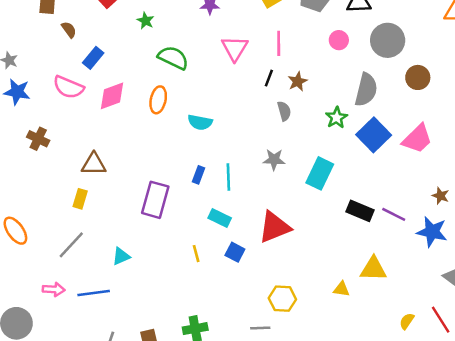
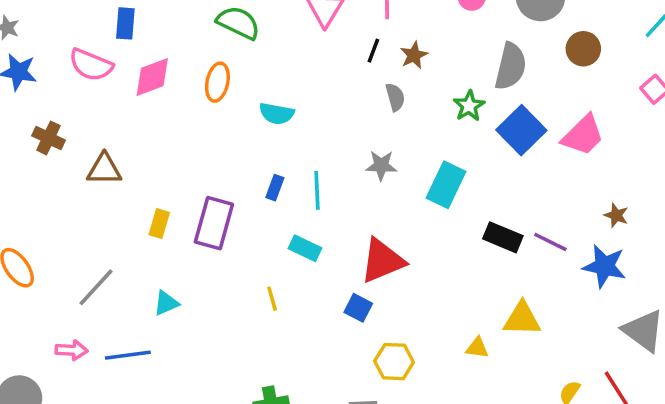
blue rectangle: (93, 58) -> (125, 23), turned -35
brown triangle: (94, 164) -> (104, 169), moved
yellow rectangle: (80, 199) -> (159, 224), moved
blue square: (235, 252) -> (358, 308), moved

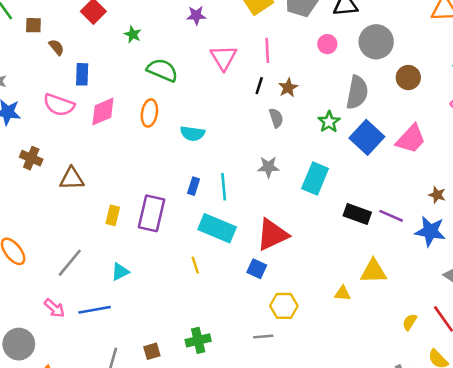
cyan rectangle: (305, 248) -> (217, 228), size x1.6
pink arrow: (72, 350) -> (54, 308), turned 40

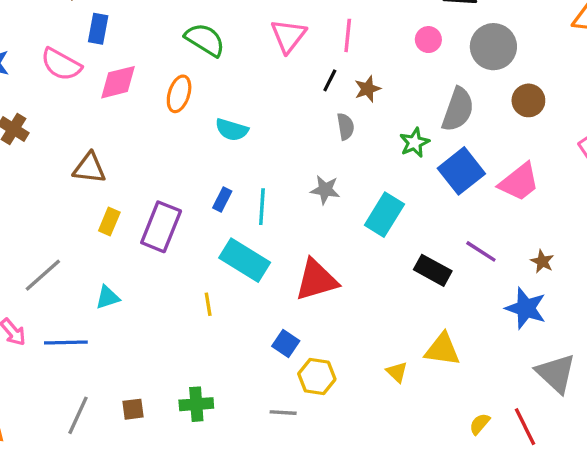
brown triangle: (72, 179) -> (89, 168), moved
purple line: (391, 216) -> (481, 251), moved
blue square: (257, 269) -> (286, 344), moved
yellow triangle: (343, 293) -> (397, 372), turned 30

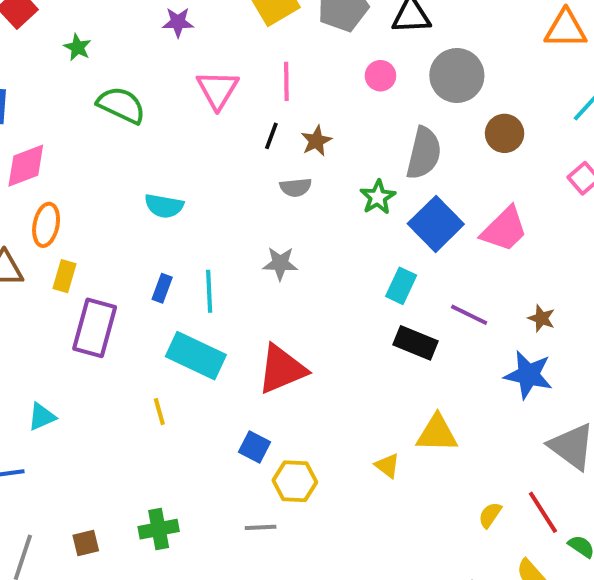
orange ellipse: (179, 94) -> (46, 225), moved
gray semicircle: (346, 127) -> (296, 187), turned 100
cyan rectangle: (384, 215) -> (401, 286), moved, size x0.7
yellow rectangle: (109, 221) -> (64, 276), moved

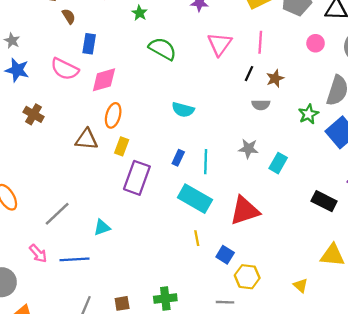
cyan rectangle: (401, 286) -> (278, 163), moved
yellow line: (159, 412) -> (197, 238), moved
yellow triangle: (387, 466) -> (301, 285), moved

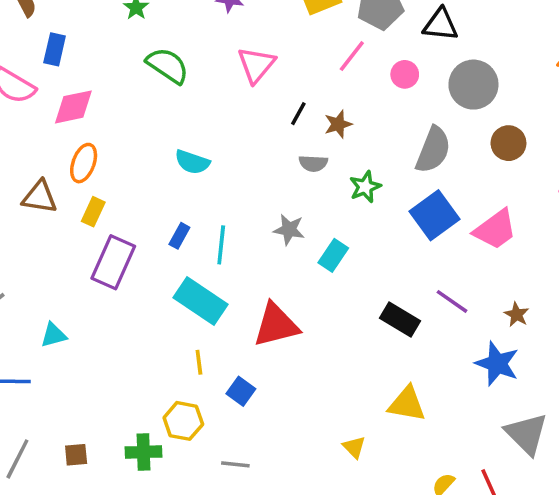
pink line: (260, 42) -> (352, 56), moved, turned 30
green star: (308, 114) -> (365, 187), moved
yellow hexagon: (247, 277) -> (183, 421), moved

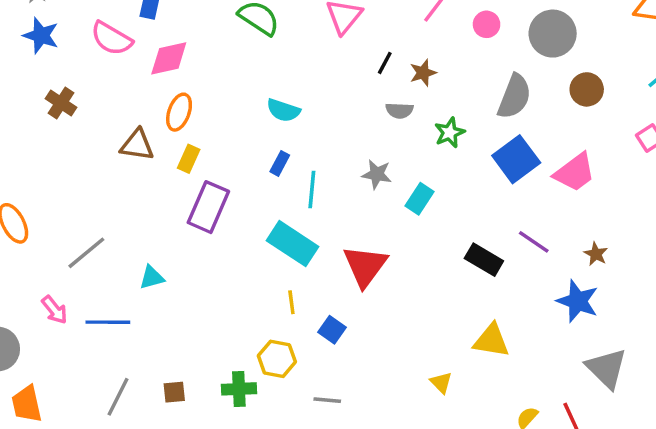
blue rectangle: (179, 236) -> (280, 163), moved
red triangle: (276, 325) -> (365, 266), turned -39

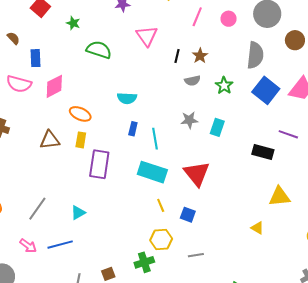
orange ellipse: (179, 112) -> (80, 114), moved, turned -70

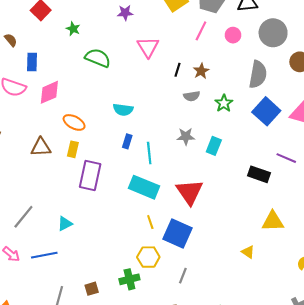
blue square: (188, 215) -> (177, 234), size x1.8
gray line: (196, 255) -> (183, 276), turned -63

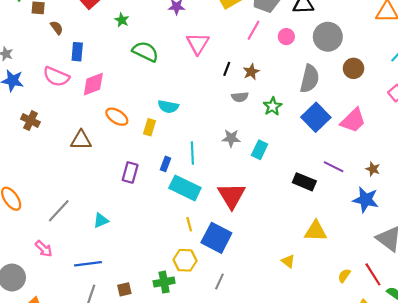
blue rectangle: (127, 141) -> (165, 164), moved
yellow rectangle: (73, 149) -> (150, 127), moved
purple rectangle: (90, 176) -> (130, 172), size x0.7
blue line: (44, 255) -> (88, 264), moved

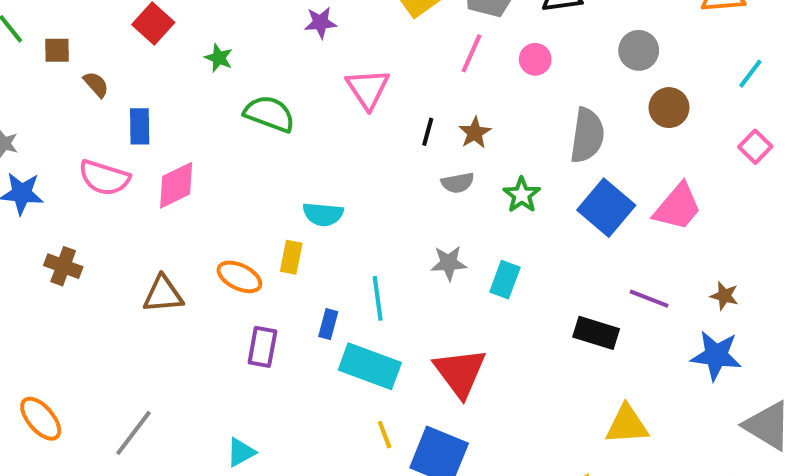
gray circle: (328, 37) -> (639, 50), moved, size x0.7
orange ellipse: (117, 117) -> (239, 277), moved
cyan triangle: (101, 221) -> (241, 452), moved

